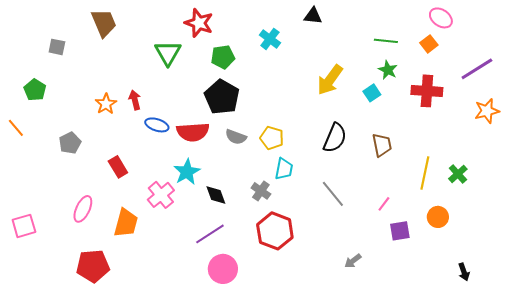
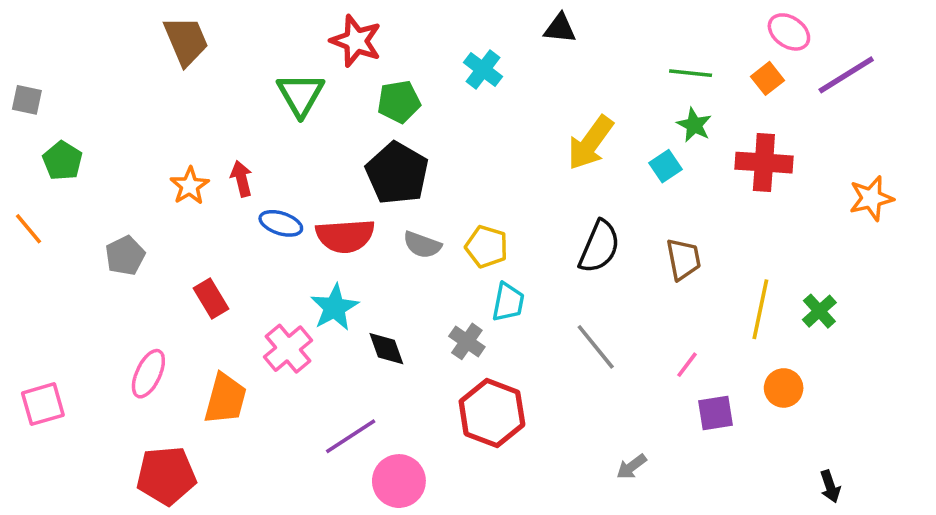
gray square: (57, 47) -> (27, 100), moved
purple line: (477, 69) -> (846, 75), moved
purple line: (210, 234) -> (351, 436), moved

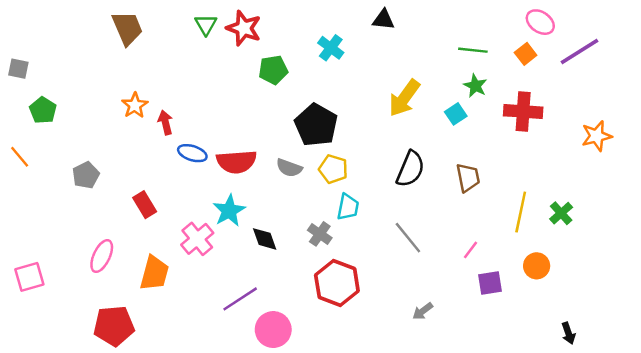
green triangle: (301, 95) -> (206, 25), moved, size x0.7
black pentagon: (397, 173) -> (316, 125), moved
orange star: (190, 186) -> (135, 105), moved
gray arrow: (632, 467) -> (423, 311), moved

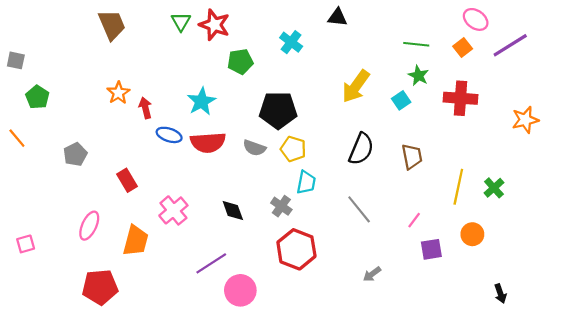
black pentagon: (316, 125) -> (278, 110), turned -30
cyan star: (229, 211) -> (201, 101), moved
pink square: (29, 277) -> (26, 244), size x0.7

